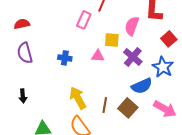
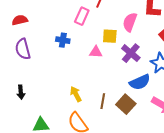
blue cross: (65, 58) -> (63, 40), moved
yellow arrow: (78, 98) -> (76, 94), size x0.7

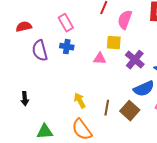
pink rectangle: (82, 16) -> (66, 23), moved, turned -54
pink semicircle: (130, 22) -> (125, 20), moved
purple semicircle: (23, 49) -> (40, 51), moved

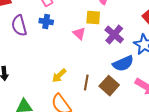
pink triangle: (100, 59) -> (79, 34), turned 40
yellow arrow: (80, 101) -> (59, 76), turned -105

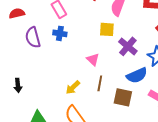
pink triangle: (79, 34) -> (93, 59), moved
brown line: (86, 83) -> (100, 83), moved
brown square: (109, 86) -> (123, 97), turned -30

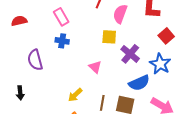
purple semicircle: (33, 37) -> (35, 60), moved
brown line: (100, 83) -> (102, 103), moved

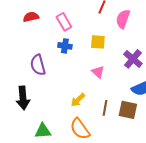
red semicircle: (19, 21) -> (31, 17), moved
yellow square: (109, 37) -> (98, 42), moved
black arrow: (20, 93) -> (23, 98), size x1.6

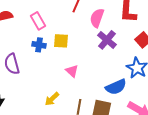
yellow square: (98, 42) -> (61, 41), moved
purple cross: (133, 59) -> (107, 40), moved

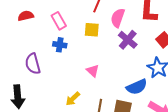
yellow square: (61, 41) -> (92, 30), moved

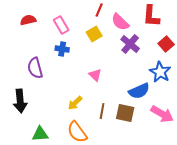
pink semicircle: (118, 18) -> (120, 22), turned -66
yellow square: (92, 30) -> (94, 34), turned -35

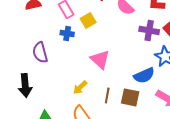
yellow square: (94, 34) -> (88, 20), moved
purple cross: (130, 44) -> (149, 30), moved, turned -30
pink triangle: (95, 75) -> (100, 59), size x1.5

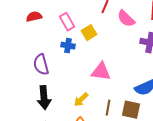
pink triangle: (100, 59) -> (101, 72), turned -35
black arrow: (25, 85) -> (44, 98), moved

